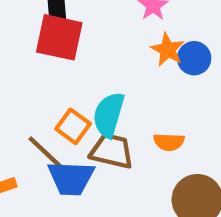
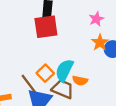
red square: (59, 37) -> (46, 27), turned -30
orange semicircle: (169, 142) -> (80, 81), moved

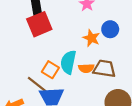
orange star: (100, 42) -> (91, 38), moved
brown trapezoid: (63, 89) -> (104, 69), moved

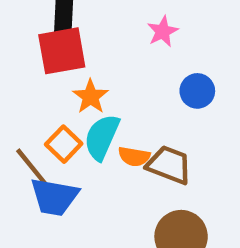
orange star: (91, 38) -> (91, 97), moved

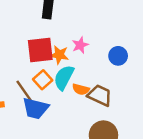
pink star: (163, 31) -> (80, 45), moved
red square: (62, 51) -> (40, 50), moved
orange star: (91, 97) -> (59, 55), turned -30

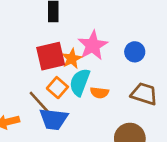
pink star: (80, 45) -> (93, 45), size x1.6
orange star: (59, 55) -> (72, 59), turned -30
brown trapezoid: (100, 95) -> (144, 94), moved

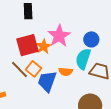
cyan semicircle: (80, 82) -> (83, 59), moved
brown line: (39, 102) -> (20, 70), moved
blue trapezoid: (54, 119) -> (47, 81), moved, turned 105

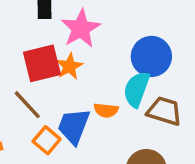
pink star: (59, 36) -> (81, 28), moved
blue circle: (91, 39) -> (151, 56), size x1.5
orange square: (33, 69) -> (47, 140), moved

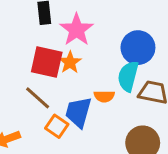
red square: (42, 63) -> (47, 62), turned 32

